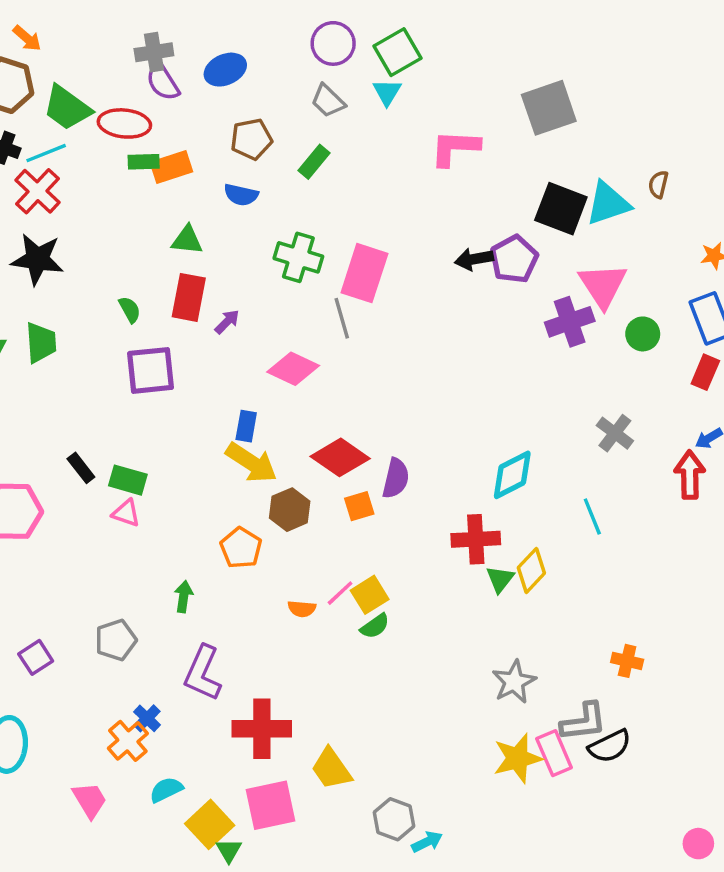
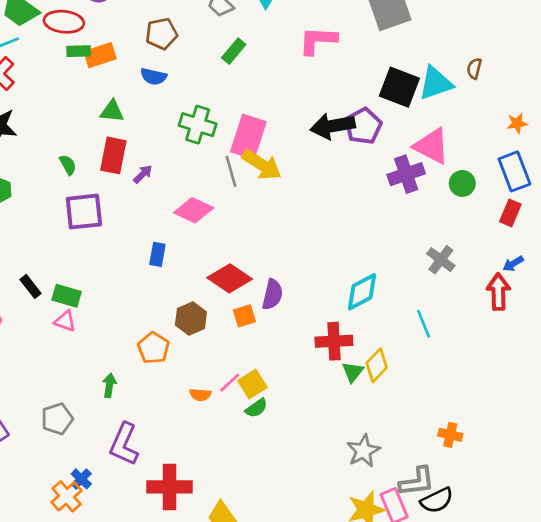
green rectangle: (314, 162) -> (234, 51), moved
black arrow: (474, 259) -> (333, 126), size x1.5
pink triangle: (603, 285) -> (432, 146), turned -30
yellow arrow: (251, 463) -> (262, 165), moved

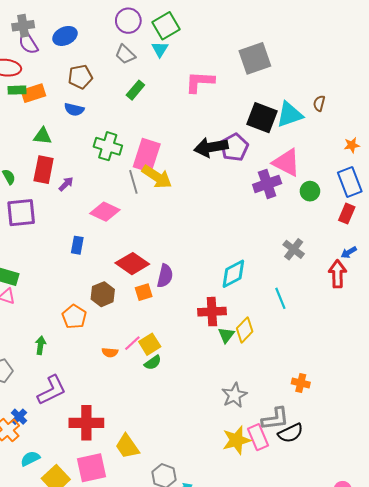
purple L-shape: (124, 444) -> (52, 390), turned -140

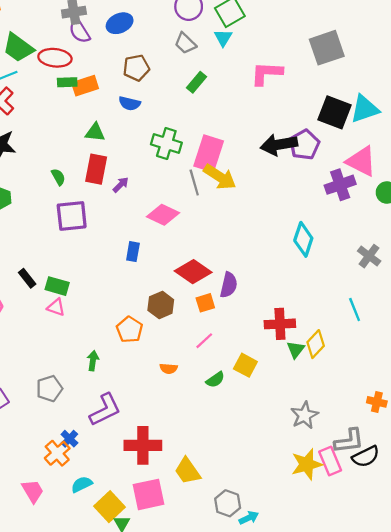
cyan diamond: (233, 274) -> (303, 239), moved, turned -44
pink line: (132, 343) -> (204, 341), moved
yellow square: (150, 344) -> (245, 365), moved, turned -30

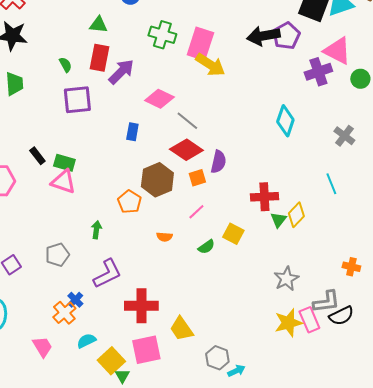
gray line: (194, 183) -> (187, 121), moved, turned -35
purple arrow: (121, 185) -> (121, 72), size x1.8
brown hexagon: (161, 305) -> (157, 180), size x1.4
pink triangle: (56, 307) -> (63, 182), size x1.5

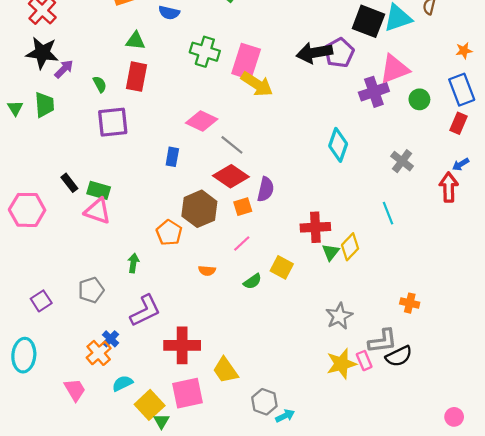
pink triangle: (337, 51) -> (395, 69), turned -48
purple arrow: (121, 72) -> (64, 69), moved, size x0.7
pink rectangle: (309, 320) -> (364, 361), size x0.7

